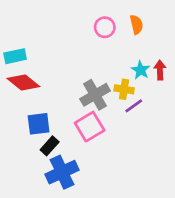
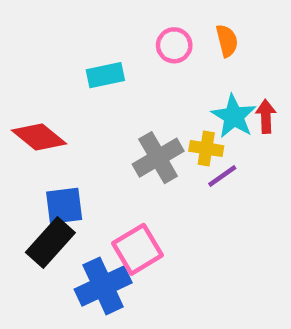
cyan rectangle: (15, 56) -> (105, 75), moved
cyan star: (141, 70) -> (234, 116), size x1.4
pink square: (90, 127) -> (137, 249), moved
black rectangle: (50, 146) -> (50, 242), moved, size x1.5

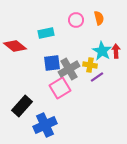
red diamond: (39, 137) -> (15, 46), moved
blue square: (64, 206) -> (52, 63), moved
pink square: (137, 249) -> (60, 88), moved

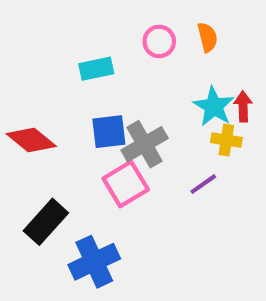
red diamond: (15, 46) -> (31, 140), moved
yellow cross: (90, 65) -> (226, 140), moved
purple line: (97, 77) -> (203, 184), moved

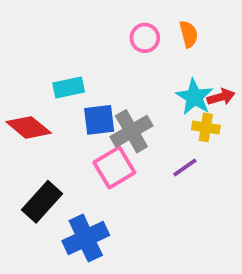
cyan rectangle: (96, 69) -> (69, 87), moved
red arrow: (243, 106) -> (221, 97), turned 76

